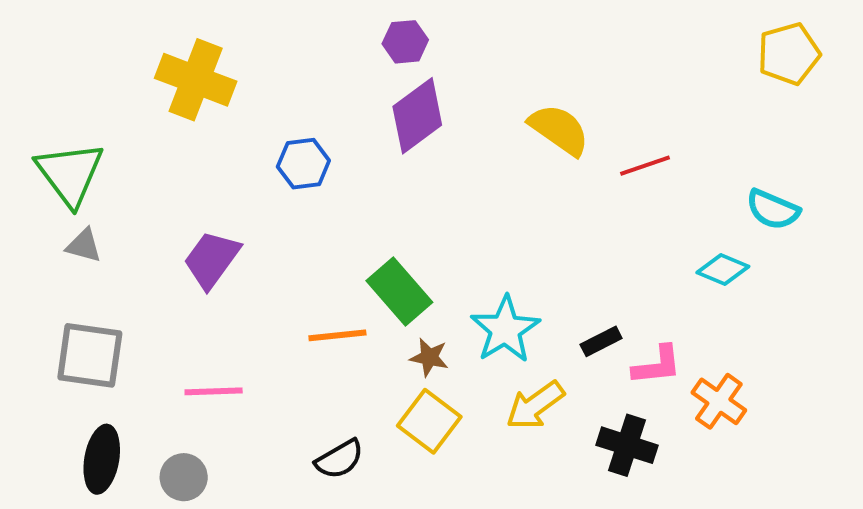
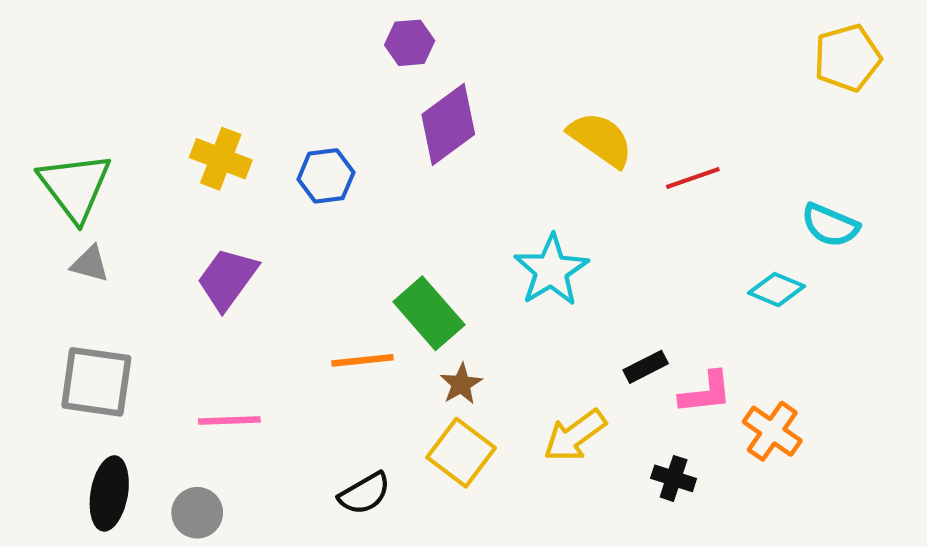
purple hexagon: (405, 42) -> (410, 43), moved
yellow cross: (196, 80) -> (221, 159), moved, size x0.7
cyan star: (505, 329) -> (551, 270), moved
brown star: (429, 357) -> (461, 384), turned 30
black cross: (627, 445) -> (674, 478), size x0.7

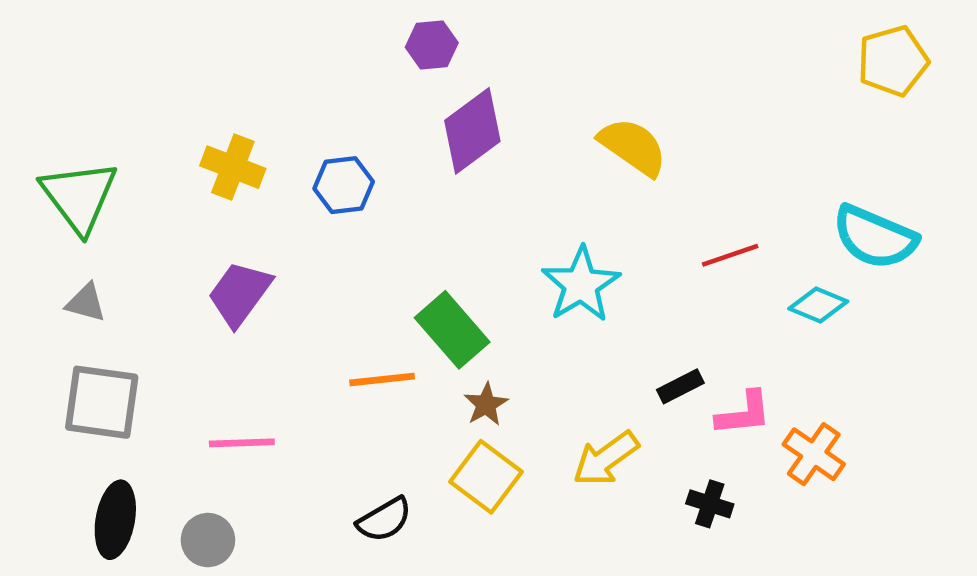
red line: (693, 178) -> (730, 255), moved
cyan semicircle: (830, 225) -> (875, 237), size x1.4
gray triangle: (90, 264) -> (86, 303), moved

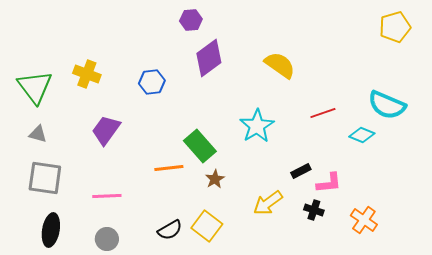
yellow cross: (233, 167) -> (87, 74), moved
orange cross: (814, 454) -> (364, 220), moved
yellow square: (486, 477) -> (207, 226), moved
black cross: (710, 504) -> (314, 210), moved
gray circle: (208, 540) -> (107, 239), moved

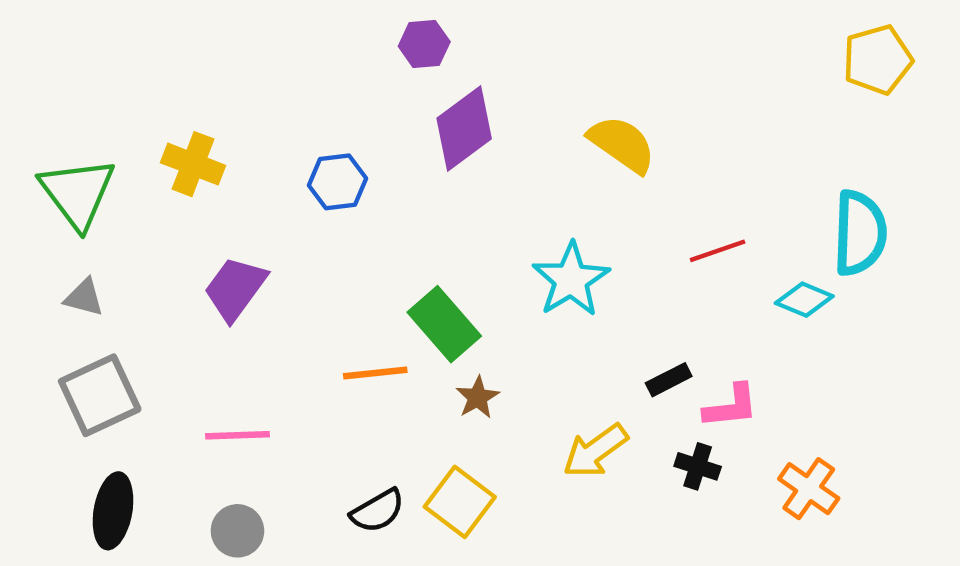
cyan semicircle: (387, 105) -> (860, 233), turned -111
gray square: (45, 178) -> (100, 395), turned -33

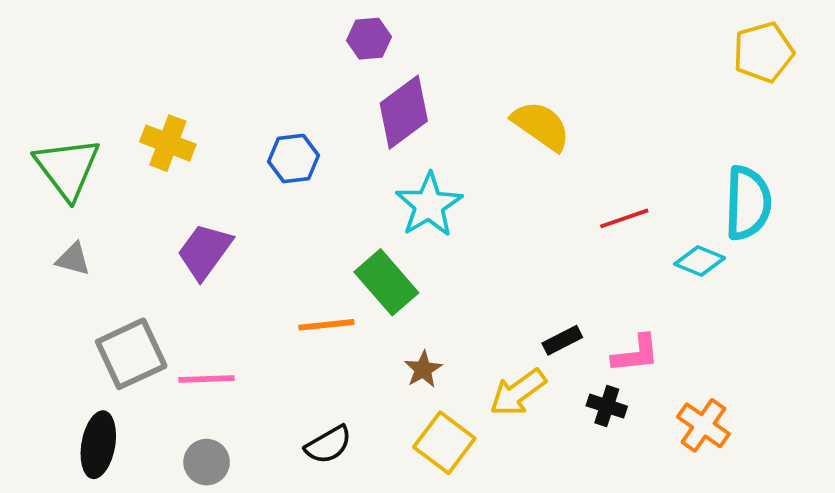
cyan star: (571, 280) -> (429, 205), moved
black rectangle: (669, 380) -> (562, 340), moved
gray square: (100, 395) -> (131, 354), moved
brown star: (478, 397) -> (423, 369), moved
yellow square: (460, 502) -> (444, 443), moved

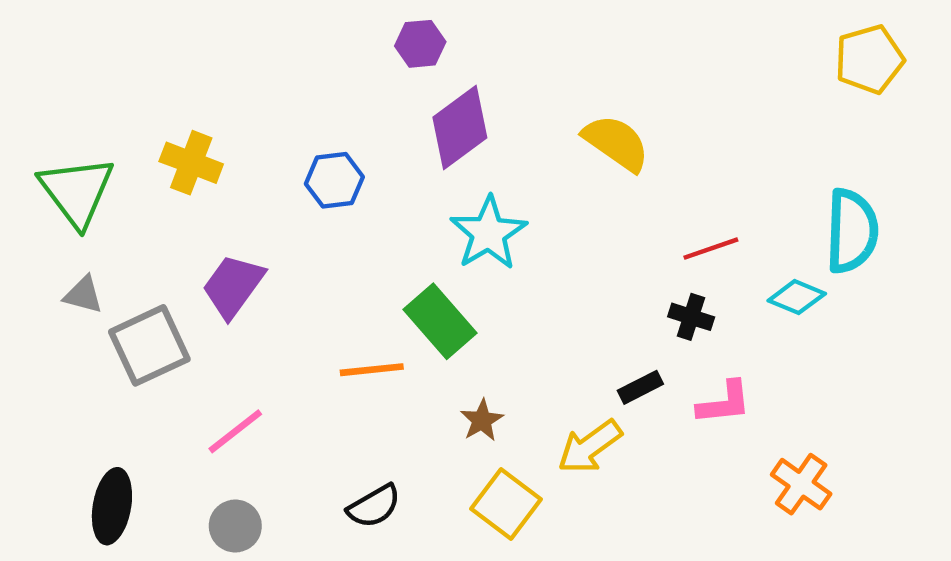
gray square: (131, 354) -> (149, 345), moved
pink line: (207, 379) -> (235, 431), turned -36
black cross: (607, 406) -> (691, 317), moved

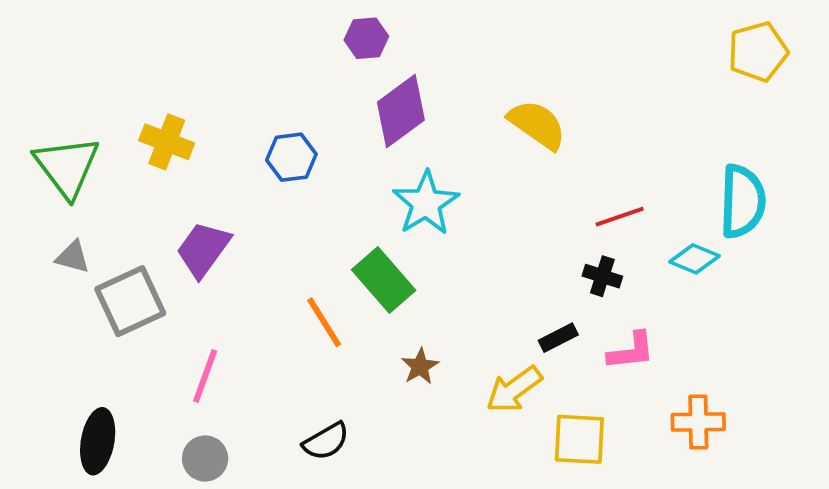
orange line: (372, 370) -> (324, 322), turned 64
pink line: (235, 431) -> (205, 376), turned -32
orange cross: (801, 484) -> (698, 422), turned -36
yellow square: (506, 504) -> (579, 439), moved, turned -34

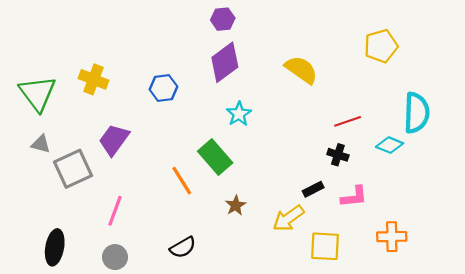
purple hexagon: (366, 38) -> (223, 19), moved
yellow pentagon: (758, 52) -> (381, 46), moved
cyan star: (426, 203) -> (239, 114), size x0.7

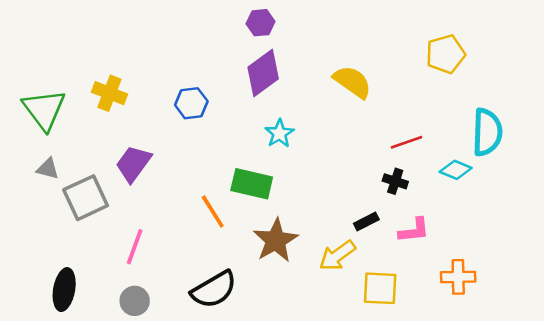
green rectangle: (215, 157) -> (252, 184), turned -36
brown star: (236, 205) -> (276, 240), size x1.8
black semicircle: (183, 247) -> (214, 290), size x1.5

